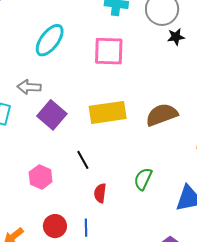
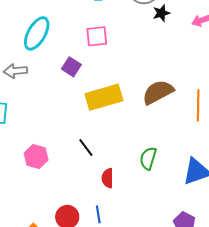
pink square: (109, 51) -> (97, 36), size x0.7
gray arrow: (29, 87) -> (15, 71), moved
purple square: (52, 115) -> (71, 67), moved, size x0.7
pink hexagon: (41, 177) -> (36, 156), moved

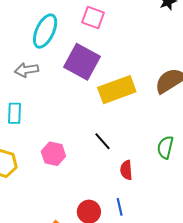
pink square: (97, 36) -> (93, 18), moved, turned 30
purple square: (71, 67) -> (82, 62), size x1.8

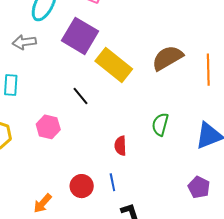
yellow rectangle: (117, 90) -> (114, 65), turned 57
black line: (102, 141) -> (80, 96), moved

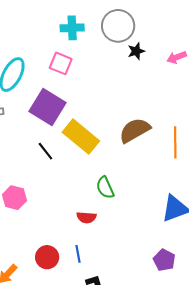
black line: (80, 96) -> (45, 151), moved
green semicircle: (160, 124) -> (105, 188), moved, turned -40
red semicircle: (120, 146) -> (86, 217), turned -84

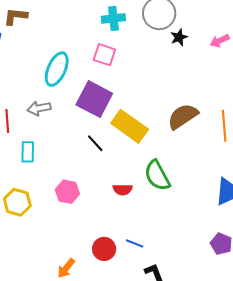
green semicircle: (105, 188) -> (157, 176), size x1.4
red semicircle: (86, 217) -> (123, 189), moved
blue line: (78, 254) -> (135, 243), turned -54

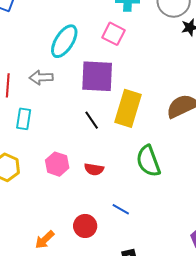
purple square: (94, 99) -> (97, 76), turned -33
yellow rectangle: (130, 126) -> (128, 108), turned 63
red semicircle: (123, 189) -> (94, 169), moved
blue line: (135, 243) -> (121, 209), moved

